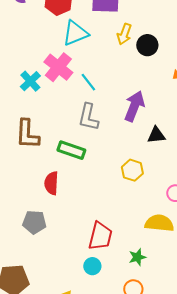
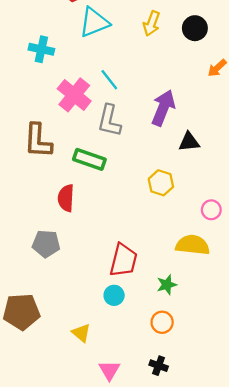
black circle: (147, 45) -> (195, 28), moved
pink cross: (58, 67) -> (74, 95), moved
cyan cross: (30, 81) -> (41, 49), moved, turned -35

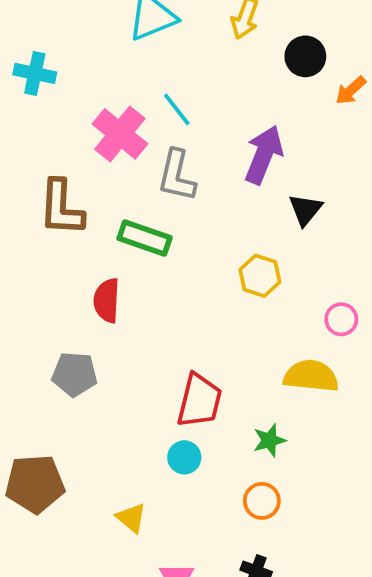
black circle: (195, 28) -> (305, 56), moved
cyan cross: (41, 49) -> (35, 73), moved
black triangle: (189, 142) -> (305, 210), turned -45

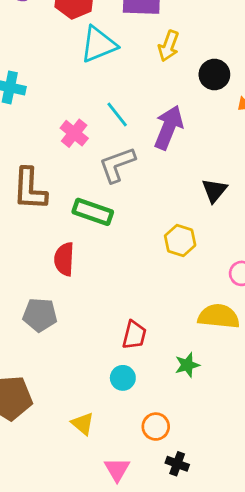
pink cross: (120, 134) -> (74, 133), size x0.7
purple arrow: (264, 155) -> (169, 127), moved
gray L-shape: (177, 176) -> (117, 165), turned 57
red trapezoid: (199, 401) -> (134, 335), size x0.7
orange circle: (262, 501) -> (156, 427), moved

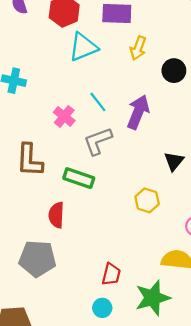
gray pentagon: (40, 315) -> (37, 259), size x1.4
green star: (187, 365) -> (153, 298), size x1.8

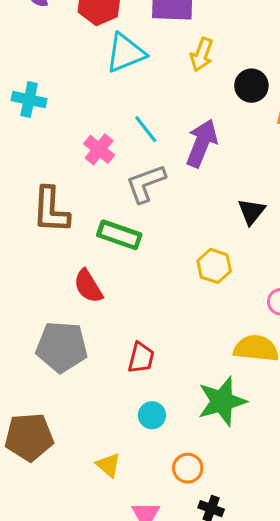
red semicircle: (56, 215) -> (88, 286), turned -35
red trapezoid: (111, 274) -> (141, 358), moved

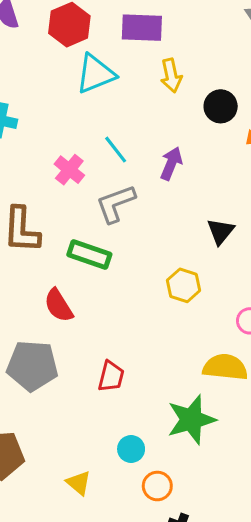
yellow arrow: (202, 54) -> (171, 75), turned -32
purple arrow: (202, 143) -> (171, 163), size x0.7
cyan circle: (152, 415) -> (131, 449), moved

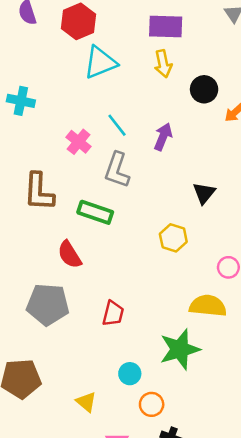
purple rectangle: (142, 28) -> (166, 27), moved
gray L-shape: (116, 204) -> (117, 170), turned -51

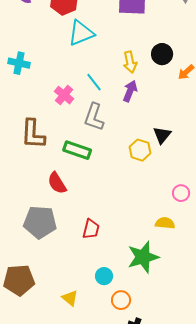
yellow arrow: (163, 64) -> (130, 62), moved
yellow hexagon: (173, 238) -> (140, 150), moved
yellow semicircle: (208, 306) -> (165, 223), size x0.7

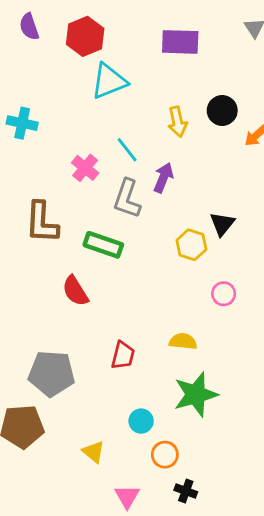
purple arrow: (130, 91) -> (163, 178), moved
pink circle: (181, 193) -> (224, 294), moved
gray pentagon: (40, 222) -> (52, 373), moved
yellow semicircle: (165, 223) -> (183, 341), moved

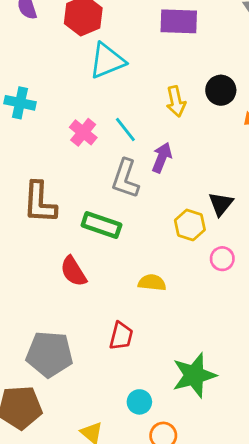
pink cross: (85, 168) -> (83, 132), moved
pink circle: (224, 294) -> (222, 259), moved
yellow semicircle: (183, 341) -> (152, 283), moved

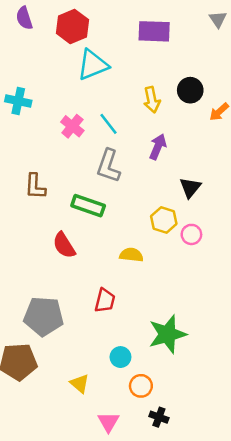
purple arrow: (162, 158) -> (158, 147), moved
brown L-shape: (40, 203) -> (35, 186), size x0.7
yellow hexagon: (190, 225) -> (164, 220), moved

